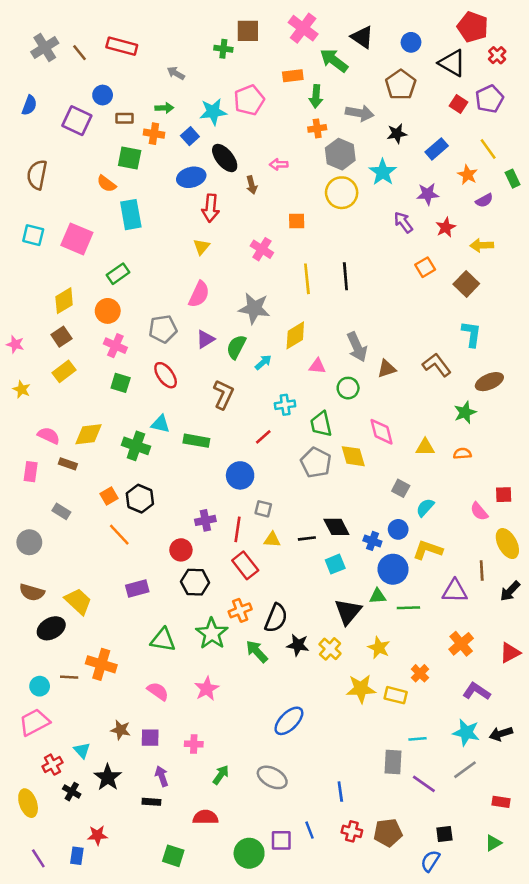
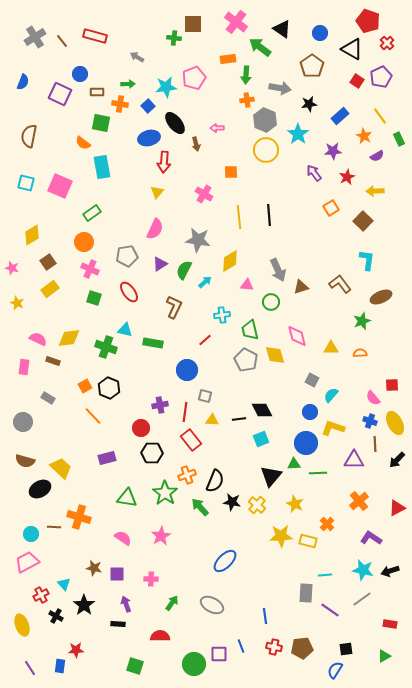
yellow diamond: (64, 301) -> (32, 235), moved
blue cross: (372, 541) -> (370, 421), moved

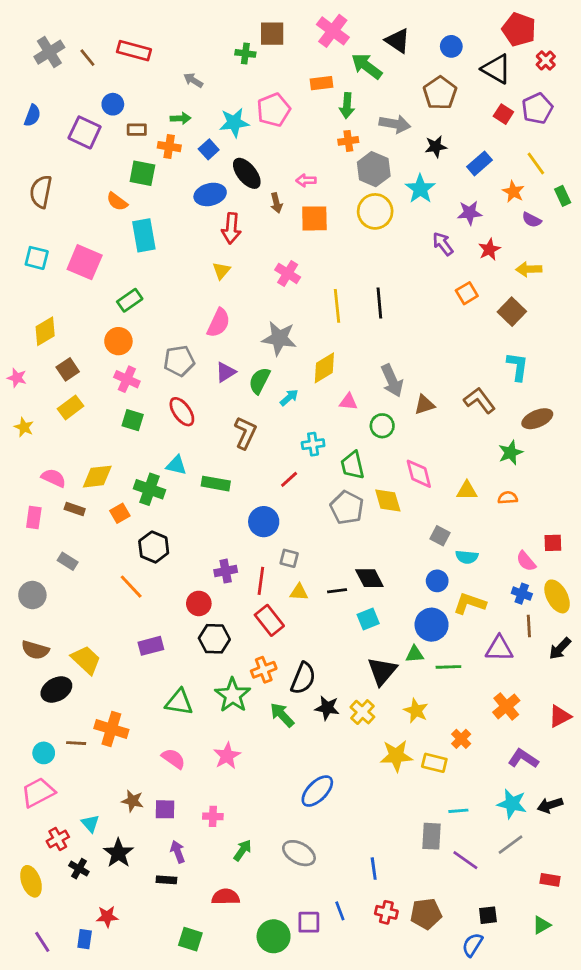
purple semicircle: (377, 156) -> (532, 220), turned 56
orange square: (231, 172) -> (314, 218), moved, size x1.5
orange square: (85, 386) -> (120, 513), moved
cyan semicircle: (331, 395) -> (467, 557), turned -126

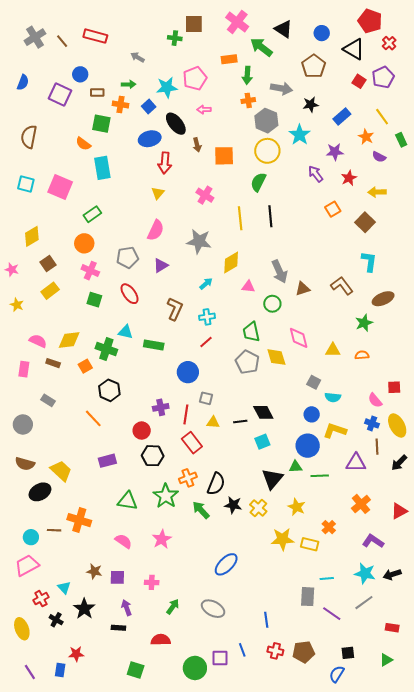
pink arrow: (306, 180) -> (204, 110), moved
green semicircle: (259, 381) -> (258, 182), moved
cyan cross: (313, 444) -> (207, 317), moved

